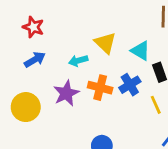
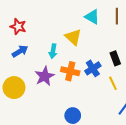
cyan triangle: (140, 51) -> (92, 17), moved
cyan arrow: (78, 61) -> (53, 51), turned -64

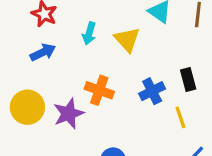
cyan arrow: (53, 51) -> (89, 33), moved
orange cross: (70, 71) -> (99, 90), moved
purple star: (45, 76) -> (69, 114), moved

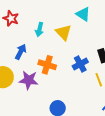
blue arrow: (43, 52) -> (21, 52), moved, turned -35
purple star: (69, 114) -> (29, 80), turned 30

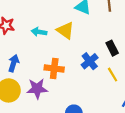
cyan arrow: (40, 29) -> (39, 32), turned 96
blue arrow: (21, 52) -> (14, 63), moved

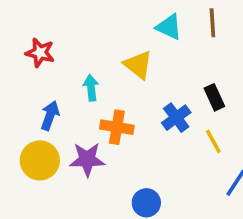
cyan arrow: (39, 32) -> (91, 88), moved, turned 72

